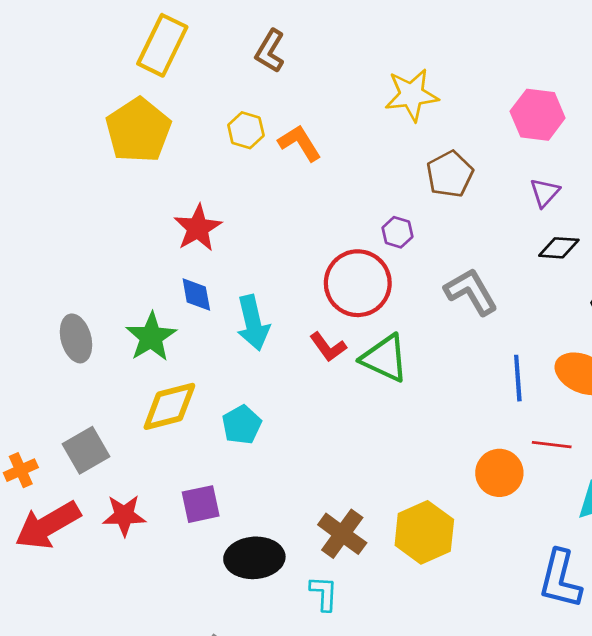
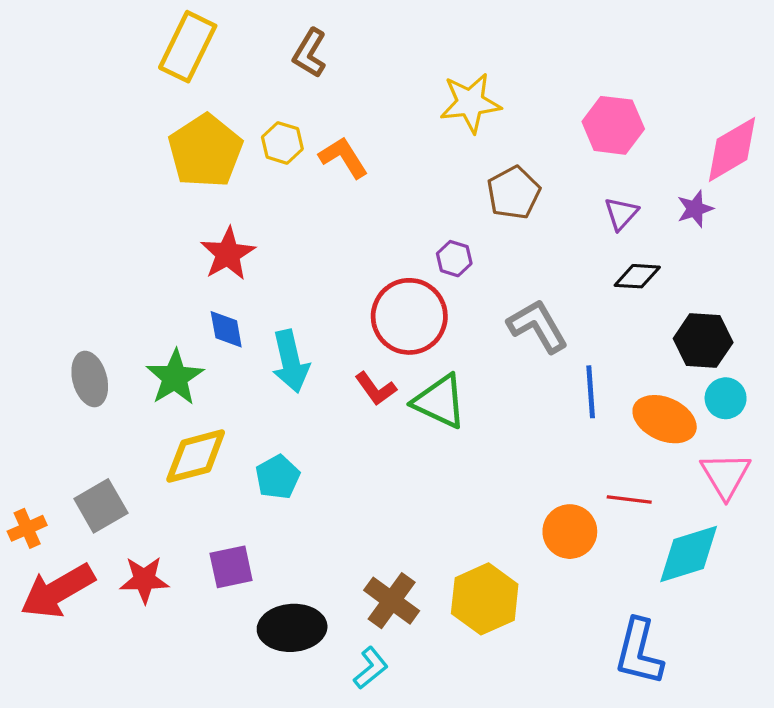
yellow pentagon: (138, 130) -> (205, 151), moved
blue line: (518, 378) -> (591, 392), moved
cyan L-shape: (324, 593) -> (371, 668), turned 48

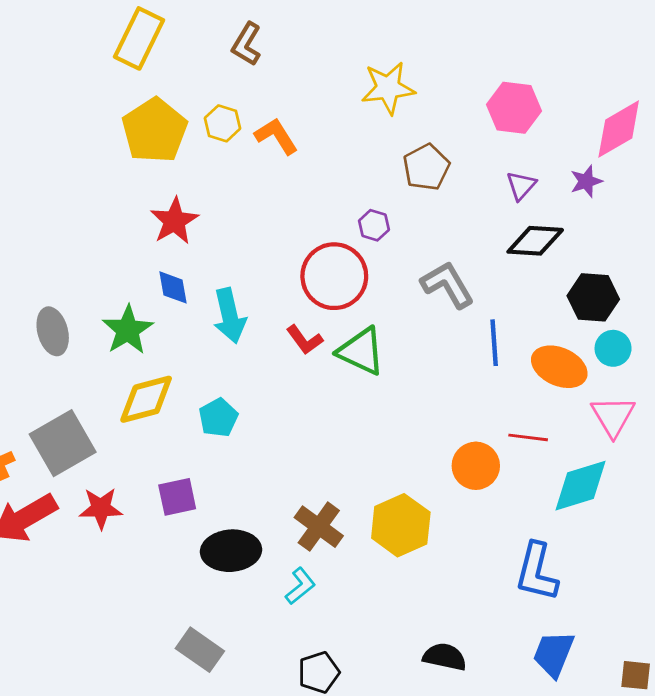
black diamond: (637, 276) -> (535, 241), size x1.4
gray square: (101, 506) -> (63, 443), size x1.4

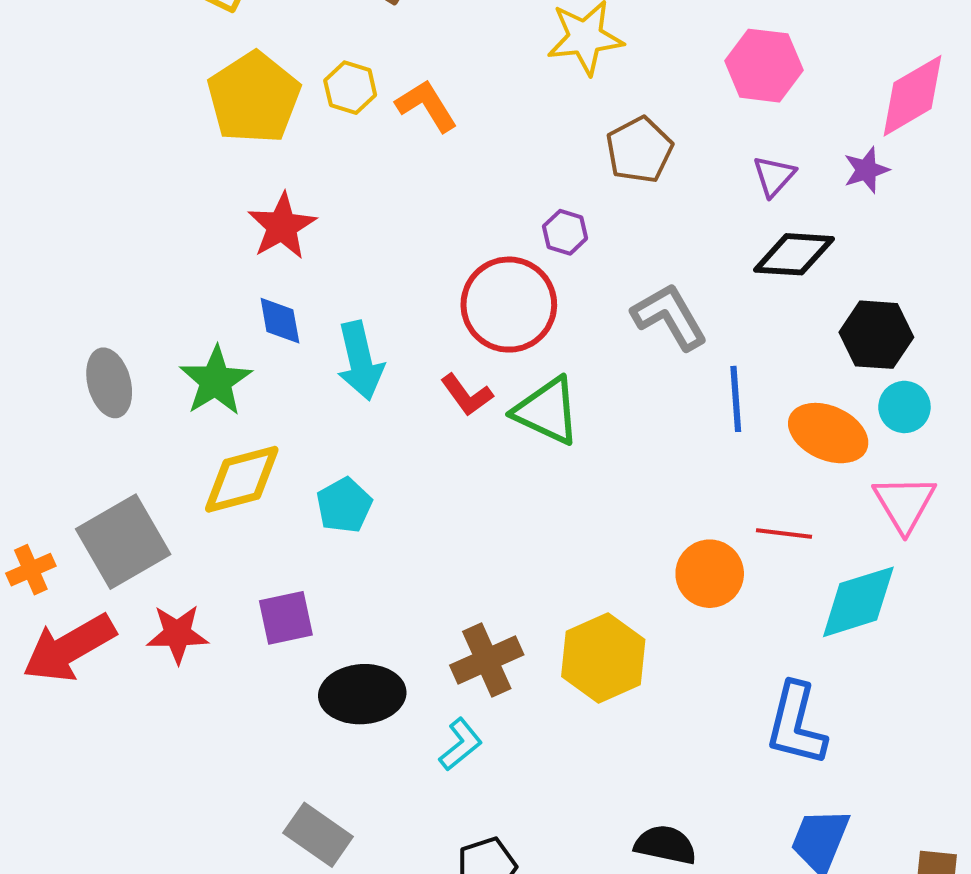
brown cross: (319, 527) -> (487, 660), turned 30

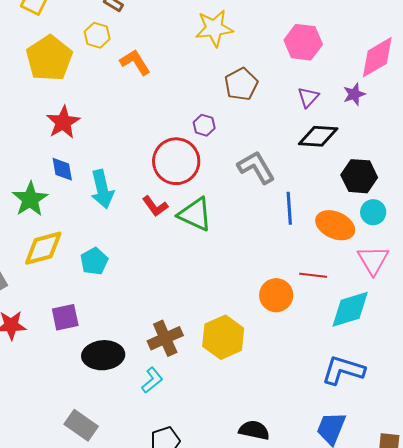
yellow hexagon: (350, 88) -> (97, 35), moved
blue L-shape: (796, 724) -> (343, 370), moved, turned 93

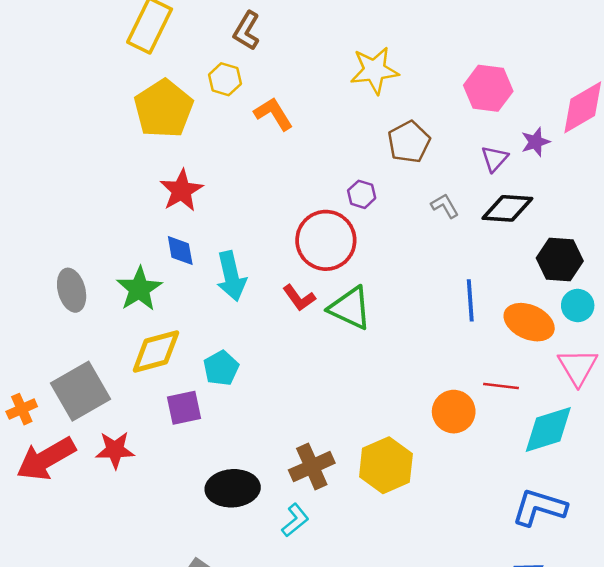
purple star: (354, 94) -> (535, 142), moved
gray L-shape: (256, 167) -> (445, 206), moved, size x0.6
purple square: (65, 317) -> (184, 408), moved

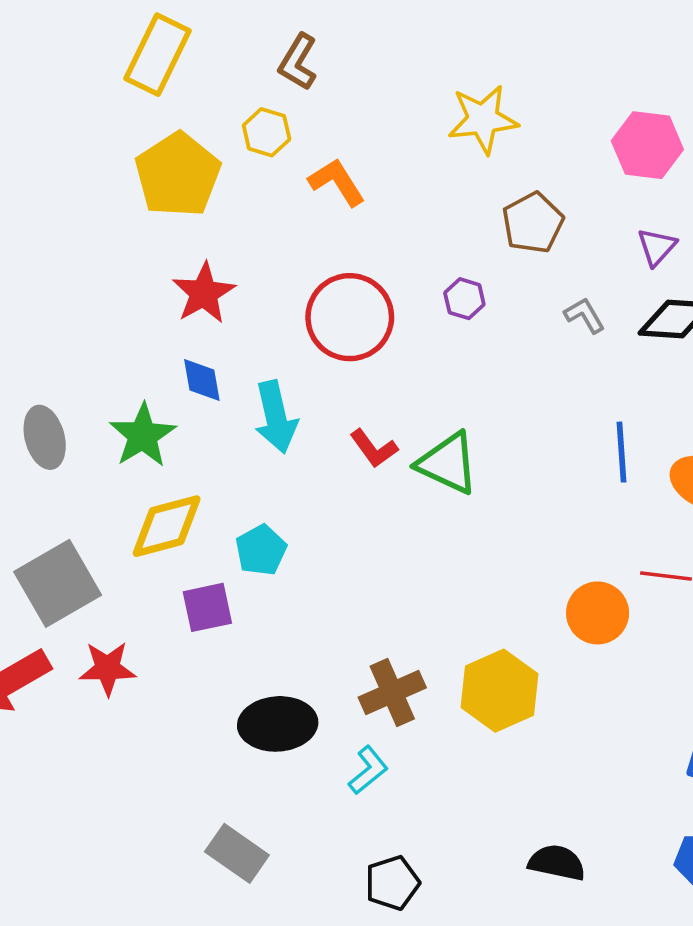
red circle: (326, 240) -> (350, 317), moved

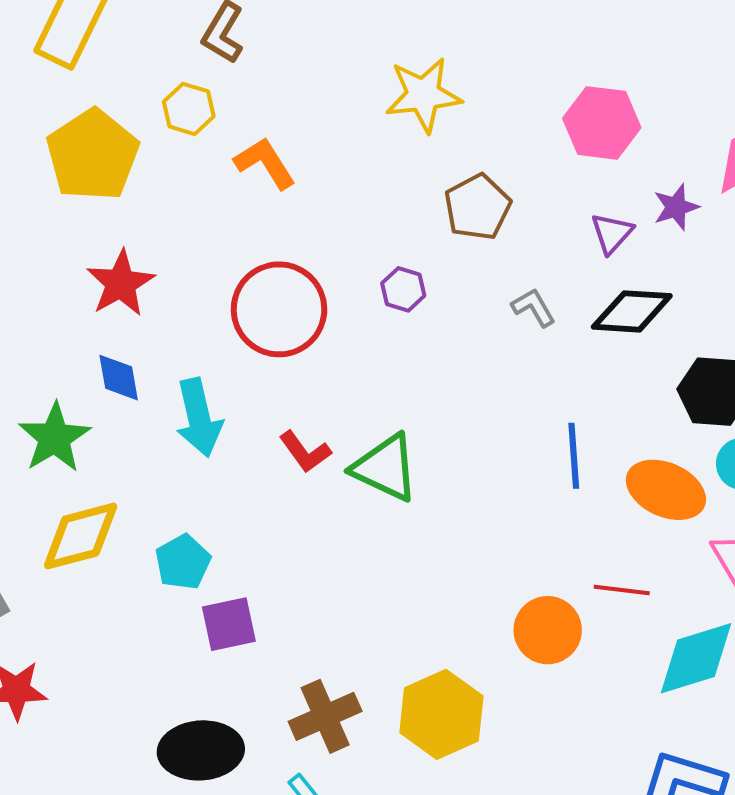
purple square: (207, 607) -> (229, 624), moved

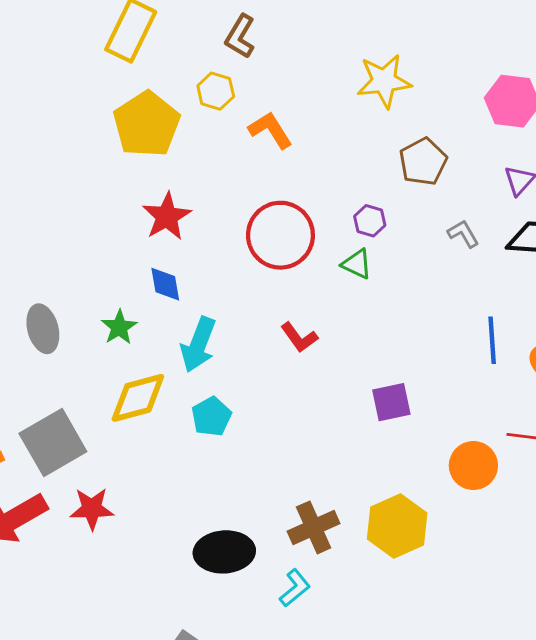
cyan arrow: (199, 418) -> (198, 345), moved, turned 34
green star: (54, 438) -> (119, 327), size x0.7
green triangle: (385, 468) -> (357, 264), moved, size x0.6
purple square: (229, 624) -> (391, 402), moved

